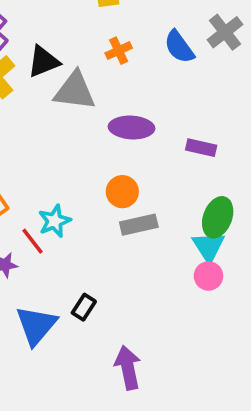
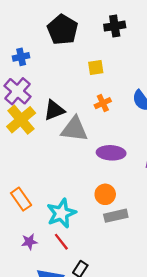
cyan star: (55, 221) -> (61, 213), size x1.4
red line: (33, 241) -> (61, 242), moved

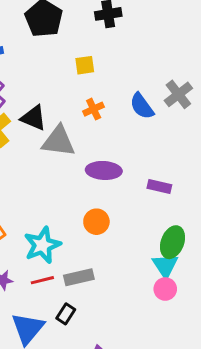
black triangle: (54, 110) -> (34, 118), turned 45
gray rectangle: (116, 216) -> (79, 277), moved
red line: (61, 242) -> (42, 280), turned -66

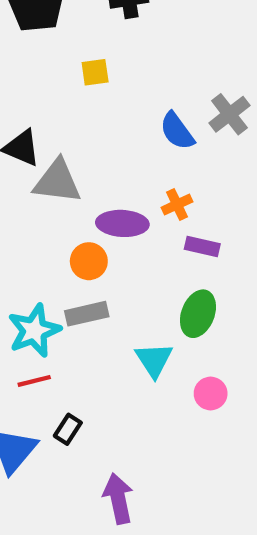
orange cross: (94, 109) -> (177, 205), moved
orange circle: (96, 222) -> (89, 261), moved
green ellipse: (173, 242) -> (198, 314), moved
cyan triangle: (165, 266) -> (154, 360), moved
gray rectangle: (79, 277) -> (87, 314), moved

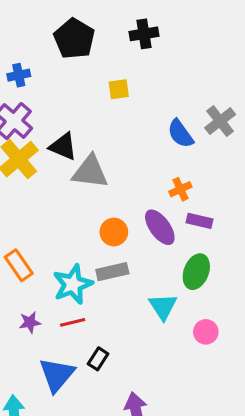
purple ellipse: (122, 223) -> (160, 227), moved, turned 51

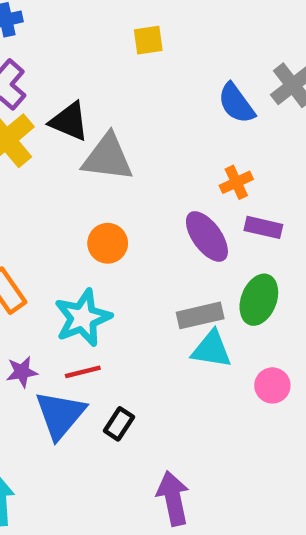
orange circle: (114, 232) -> (108, 243), moved
gray rectangle: (112, 272) -> (200, 315), moved
cyan triangle: (163, 307) -> (211, 349), turned -48
blue triangle: (57, 375) -> (60, 415), moved

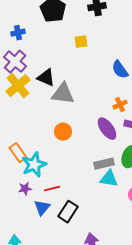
cyan star: (83, 318) -> (34, 165), moved
blue triangle: (60, 415) -> (42, 208), size x0.7
black rectangle: (119, 424) -> (68, 212), size x1.5

